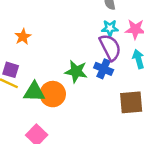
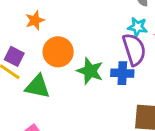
blue cross: (104, 69) -> (122, 73), turned -30
orange circle: (53, 94) -> (58, 52), moved

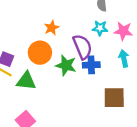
orange star: (35, 20) -> (52, 28), moved
purple semicircle: (134, 49) -> (82, 47), moved

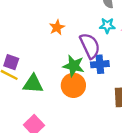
orange circle: (40, 53) -> (73, 85), moved

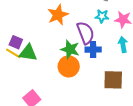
orange star: (57, 27) -> (58, 15), size x1.5
green triangle: (33, 84) -> (28, 53), moved

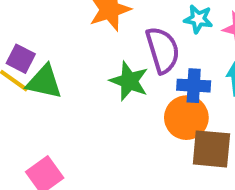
blue cross: (93, 50) -> (194, 86), moved
orange circle: (69, 66) -> (186, 118), moved

